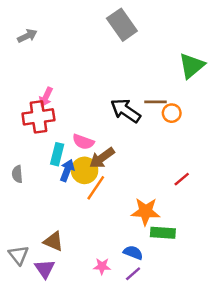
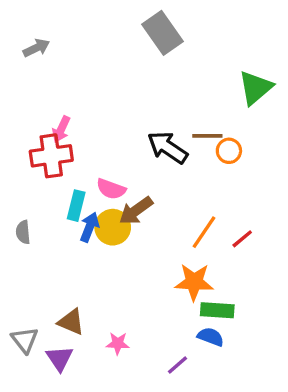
orange line: (96, 188) -> (204, 232), moved
blue semicircle: (133, 253) -> (211, 337), moved
pink star: (102, 266) -> (118, 343), moved

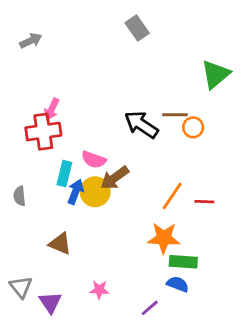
gray rectangle: (163, 33) -> (137, 28), size x0.7
red line: (242, 239) -> (204, 202), turned 42
brown triangle: (71, 322) -> (60, 244), moved

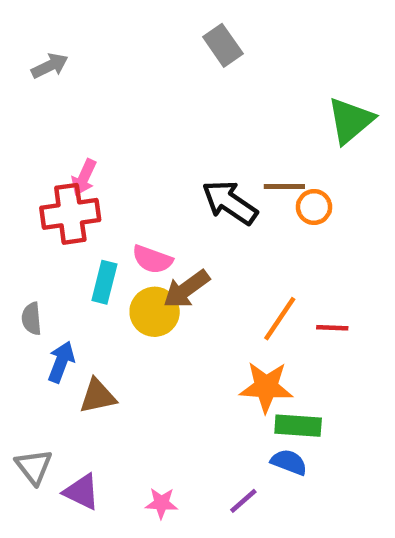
blue arrow: (76, 192) -> (61, 362), moved
brown triangle: (60, 244) -> (98, 396), turned -35
pink star: (99, 290) -> (161, 503), moved
purple triangle: (50, 302) -> (82, 492), turned -30

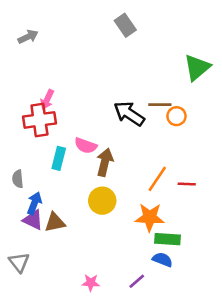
brown arrow: (186, 289) -> (105, 162), turned 140
yellow circle: (155, 312) -> (102, 201), moved
purple triangle: (82, 492) -> (33, 220), moved

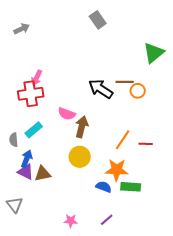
cyan rectangle: (59, 158) -> (34, 130), moved, turned 36
blue semicircle: (162, 260) -> (104, 187), moved

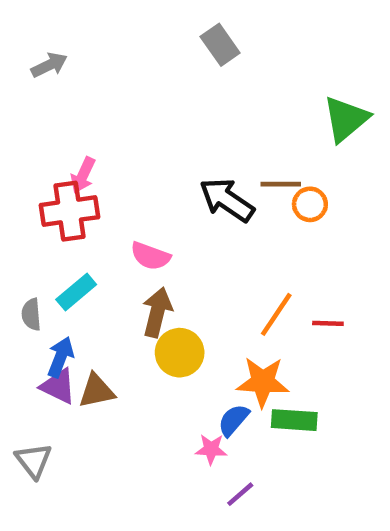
brown arrow: (82, 127) -> (157, 312), moved
blue semicircle: (104, 187) -> (234, 420), turned -70
pink star: (71, 221) -> (211, 449), moved

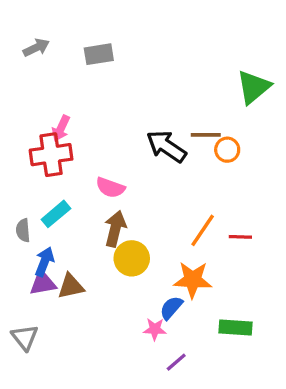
gray rectangle: (220, 45) -> (99, 54), moved, turned -64
purple triangle: (58, 386) -> (43, 283), turned -36
green rectangle: (294, 420) -> (235, 328), moved

